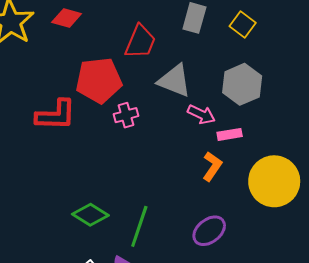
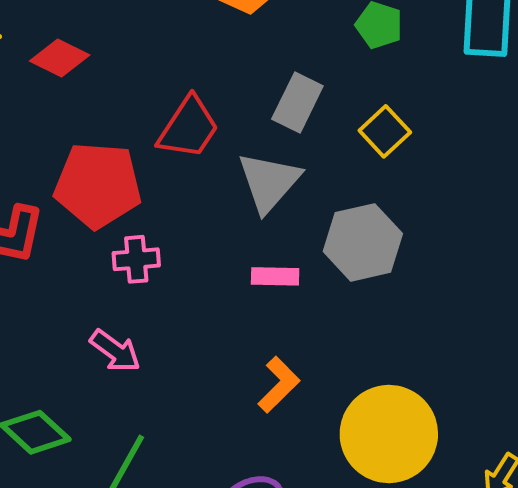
gray triangle: (174, 81) -> (269, 182), moved, turned 39
pink arrow: (201, 114) -> (115, 351), moved
pink rectangle: (230, 134) -> (275, 276), moved

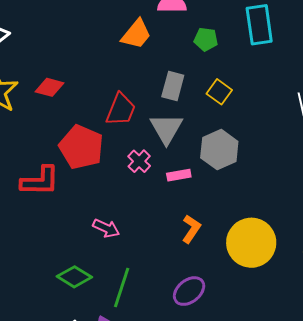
red pentagon: (98, 185) -> (81, 147), turned 30
pink cross: (136, 259) -> (139, 161), moved, turned -30

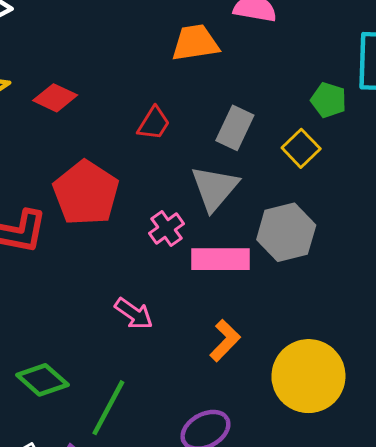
orange trapezoid: (136, 34) -> (195, 43), turned -148
green pentagon: (206, 39) -> (329, 100), moved
red trapezoid: (121, 109) -> (154, 123), moved, size x0.7
pink rectangle: (179, 175) -> (221, 259), size x1.6
pink arrow: (106, 228) -> (134, 314), moved

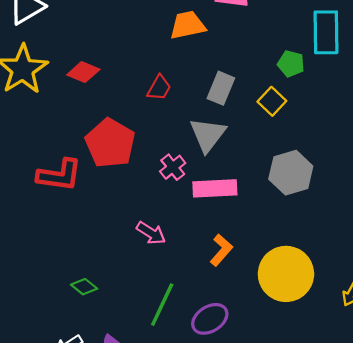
gray hexagon: (286, 232) -> (291, 173), moved
green diamond: (42, 380) -> (84, 287), size x0.7
green line: (108, 408) -> (162, 305), moved

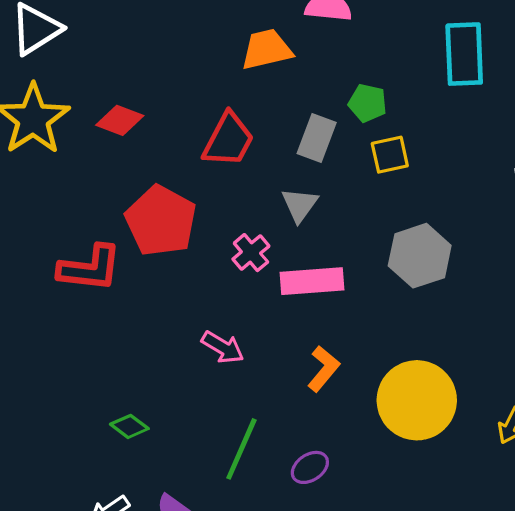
green pentagon: (291, 64) -> (368, 103), moved
red trapezoid: (159, 88) -> (228, 140), size x1.5
yellow square: (272, 101) -> (390, 155), turned 36
gray triangle: (208, 135) -> (300, 205), size x0.7
purple ellipse: (210, 319) -> (310, 467), size x0.7

